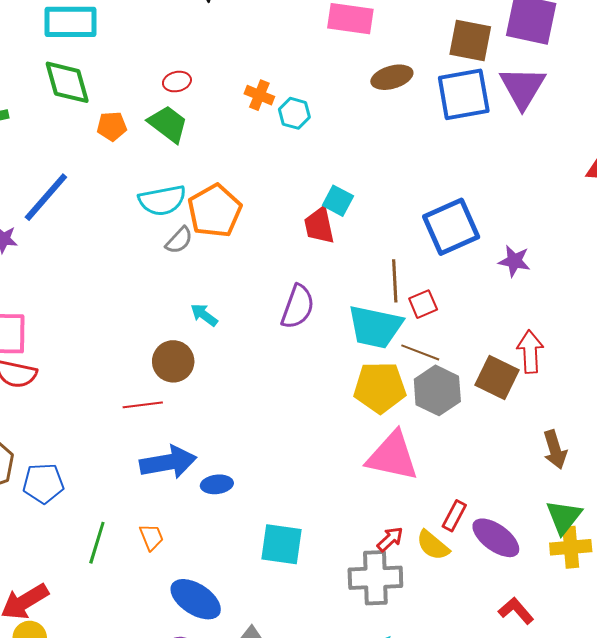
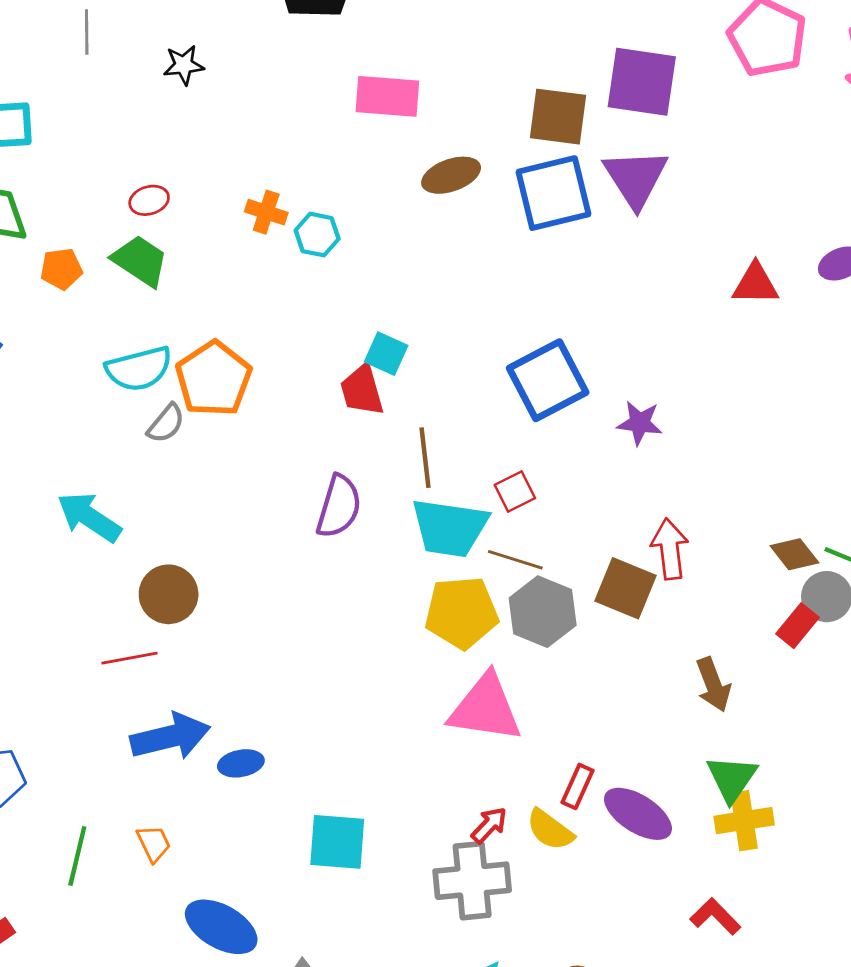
brown line: (395, 281) -> (425, 458), moved
cyan arrow: (204, 315) -> (89, 517), moved, size x1.6
red L-shape: (516, 611) -> (715, 916), moved

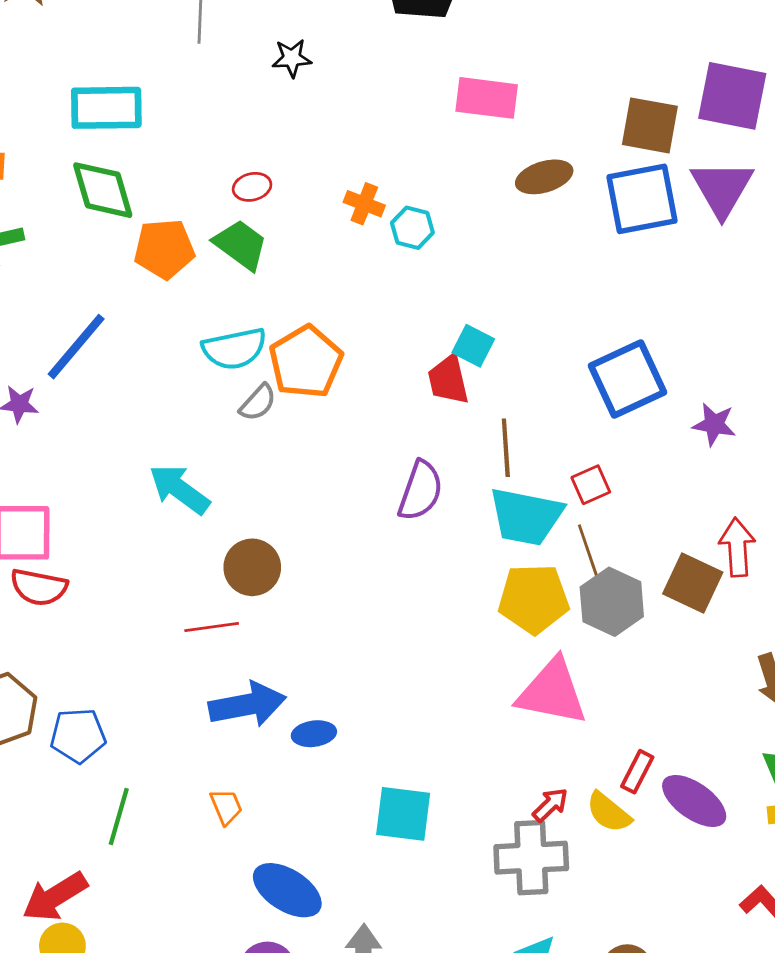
orange pentagon: (61, 269) -> (164, 249), size x1.5
brown line: (515, 560) -> (588, 550), turned 51
green line: (77, 856) -> (119, 817), moved

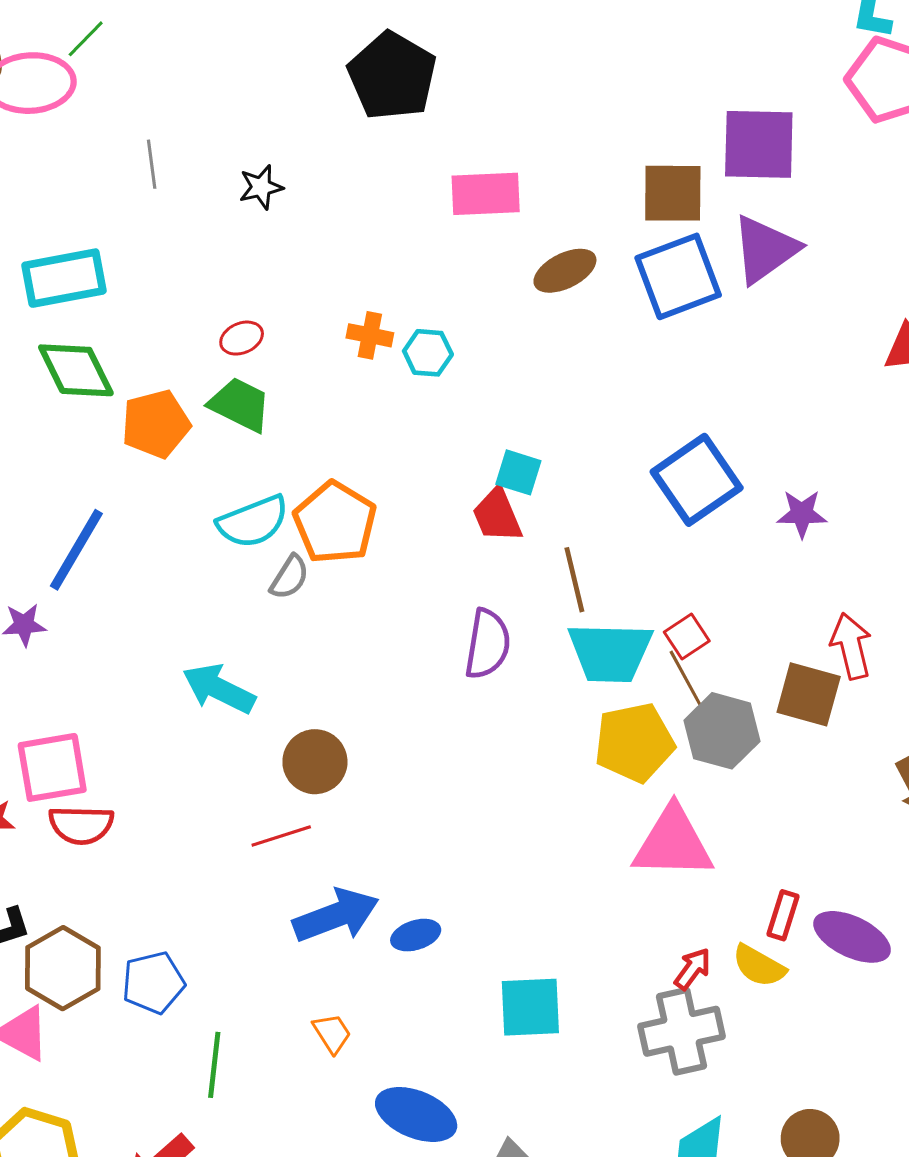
purple triangle: (722, 188) -> (765, 249), turned 34
red square: (591, 485) -> (687, 637), moved

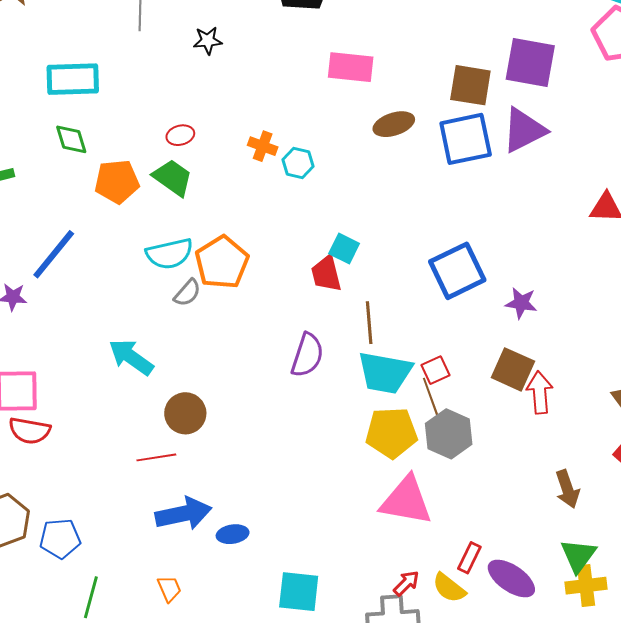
green diamond: (76, 370) -> (71, 139), size x0.7
brown square: (809, 694) -> (513, 369), moved

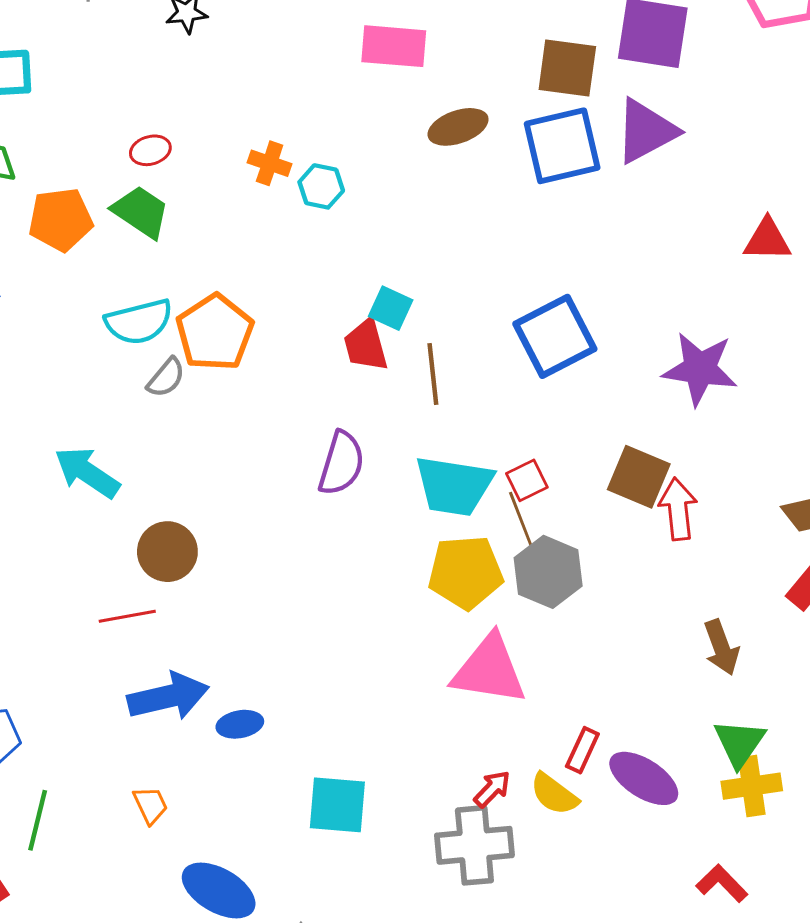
purple star: (521, 303) -> (700, 369), moved, size x1.6
brown line: (369, 323) -> (433, 374), moved

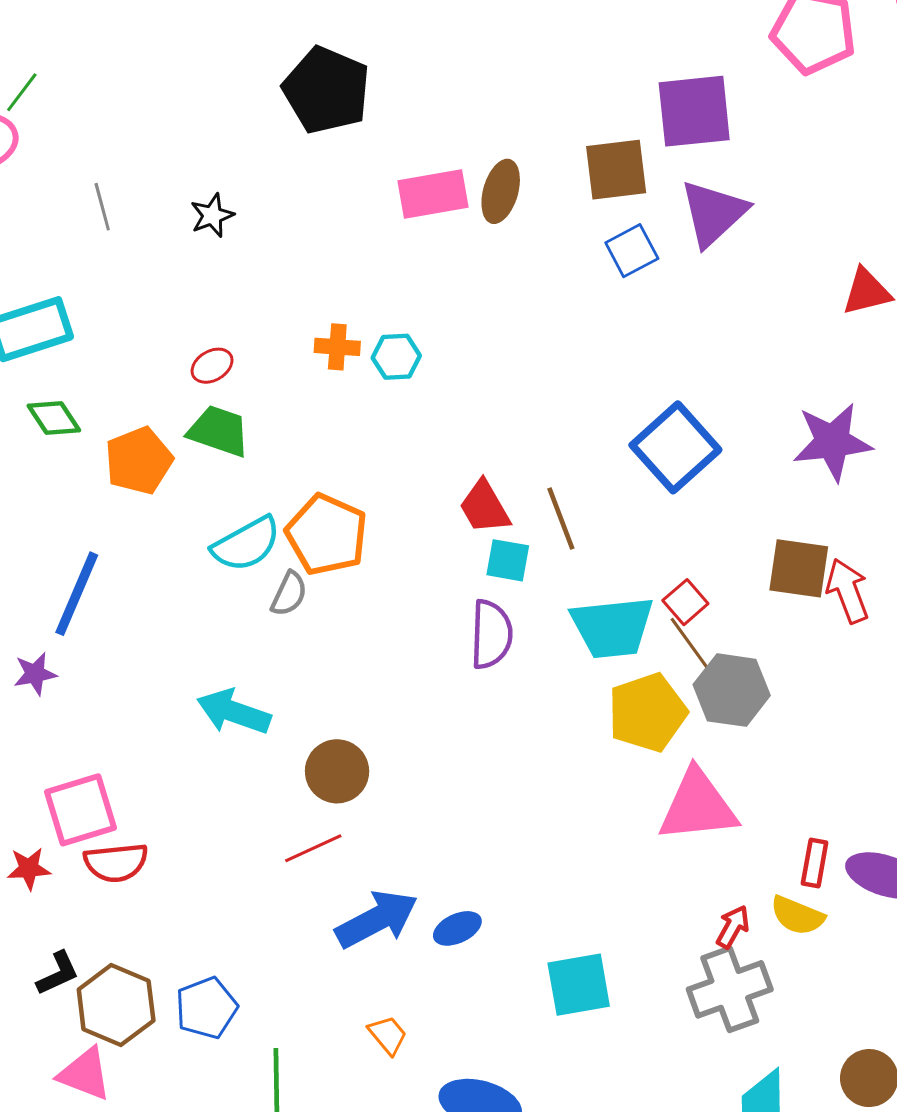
brown ellipse: (458, 127) -> (501, 191), moved, turned -40
blue square: (562, 146) -> (632, 251), size x0.6
cyan square: (391, 308) -> (508, 560), moved

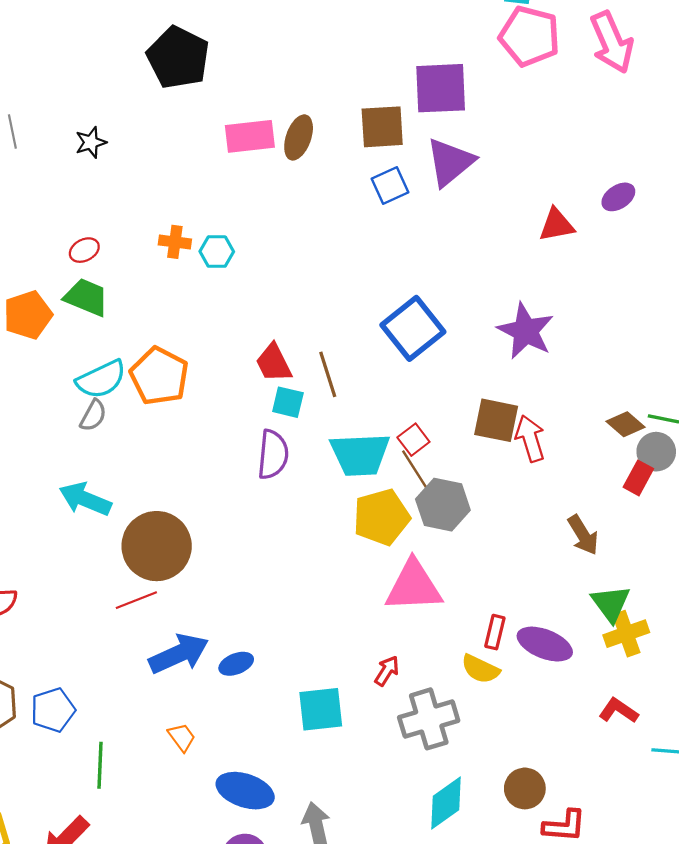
purple star: (832, 442) -> (526, 331), turned 30
gray semicircle: (289, 594) -> (93, 415), moved
brown circle: (337, 771) -> (157, 546), size x1.5
red arrow: (733, 927) -> (387, 671), moved

